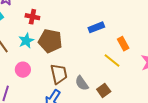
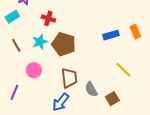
orange rectangle: (123, 44) -> (135, 32), moved

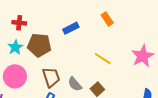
blue rectangle: (111, 35) -> (71, 28), moved
pink circle: (34, 70) -> (15, 76), size x1.5

